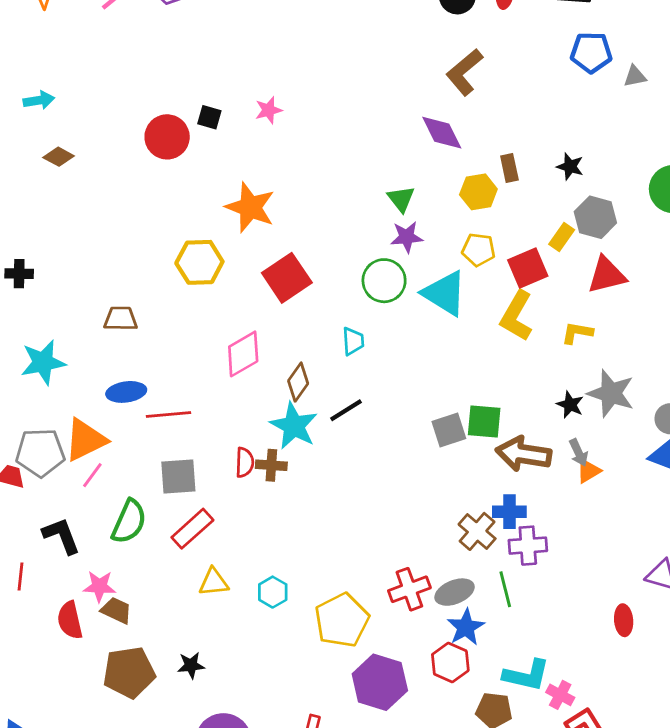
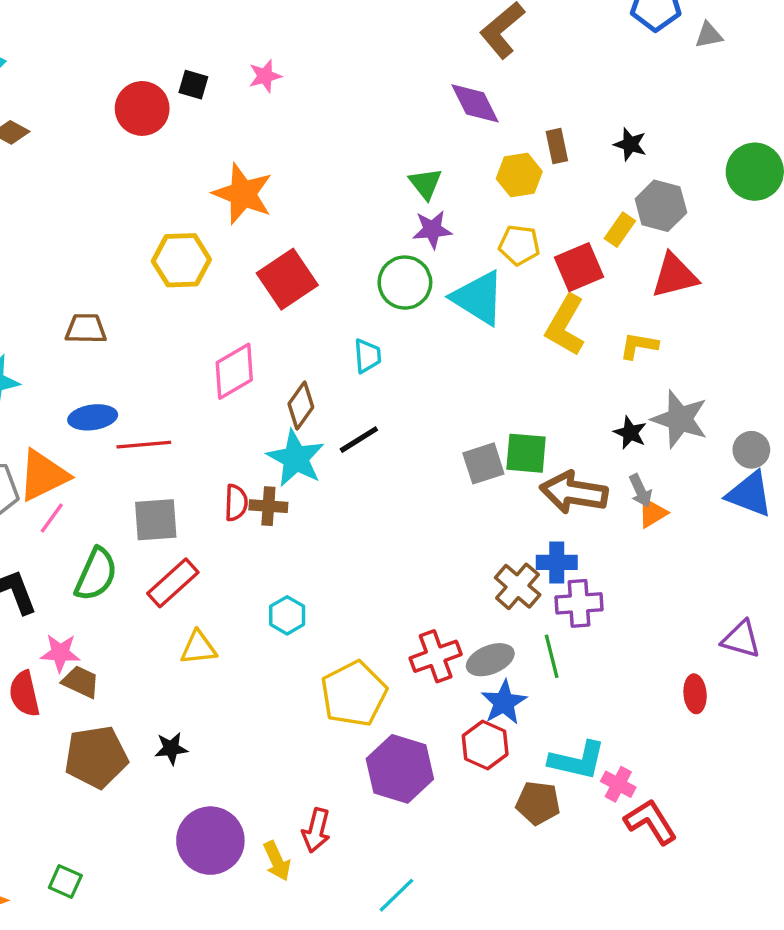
cyan hexagon: (273, 592) -> (287, 615), moved

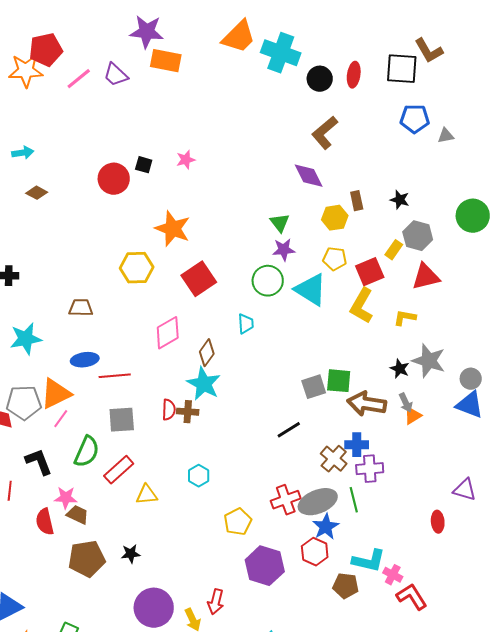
black line: (359, 440) -> (289, 430), moved
red rectangle: (173, 583) -> (119, 470), moved
gray ellipse: (490, 660) -> (318, 502), size x1.4
yellow pentagon: (354, 694) -> (238, 522), size x0.7

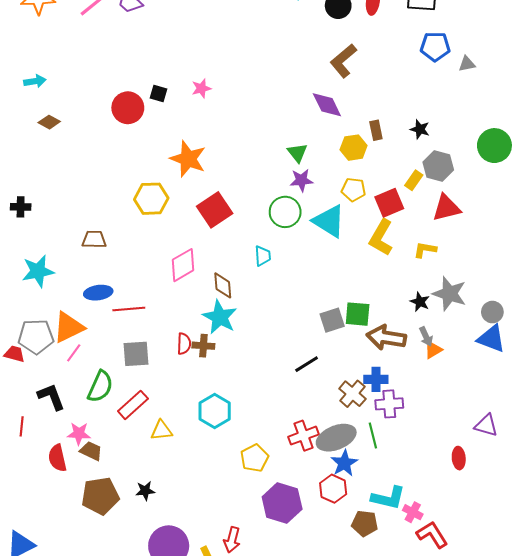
brown diamond: (207, 353) -> (223, 285), turned -40
cyan hexagon: (199, 476) -> (215, 411), size x1.5

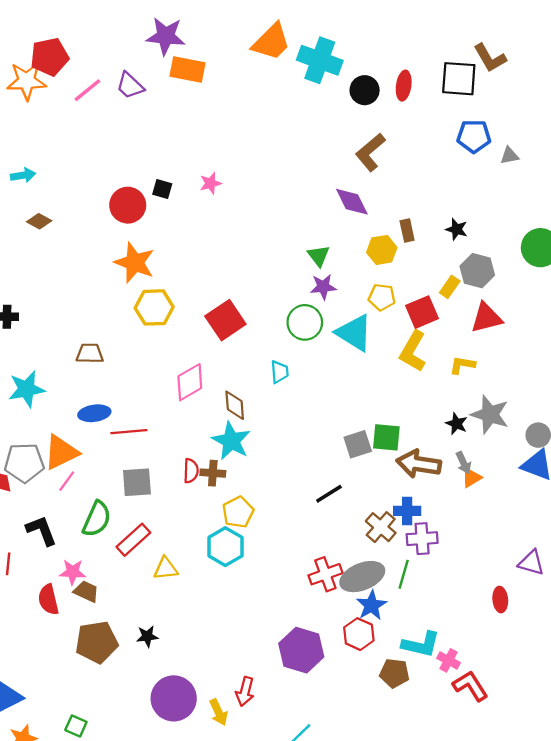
orange star: (188, 159) -> (135, 263), moved
green line: (373, 436) -> (404, 574), turned 30
yellow pentagon: (254, 458) -> (238, 512), moved

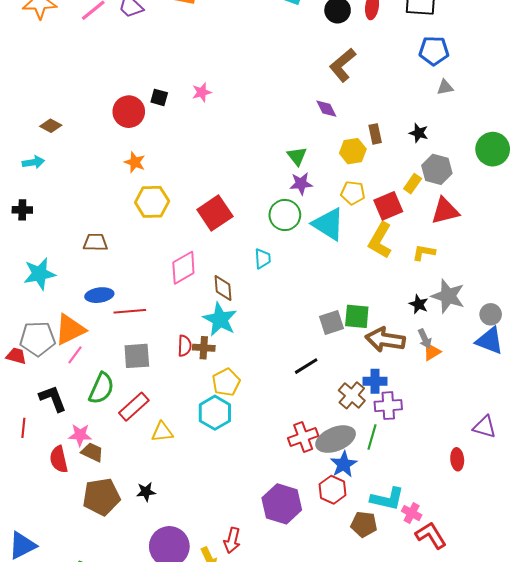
gray triangle: (509, 156) -> (445, 87), moved
cyan arrow: (23, 175) -> (33, 162), moved
purple diamond: (352, 202) -> (326, 109), size x0.7
orange star: (135, 263) -> (135, 162), size x0.6

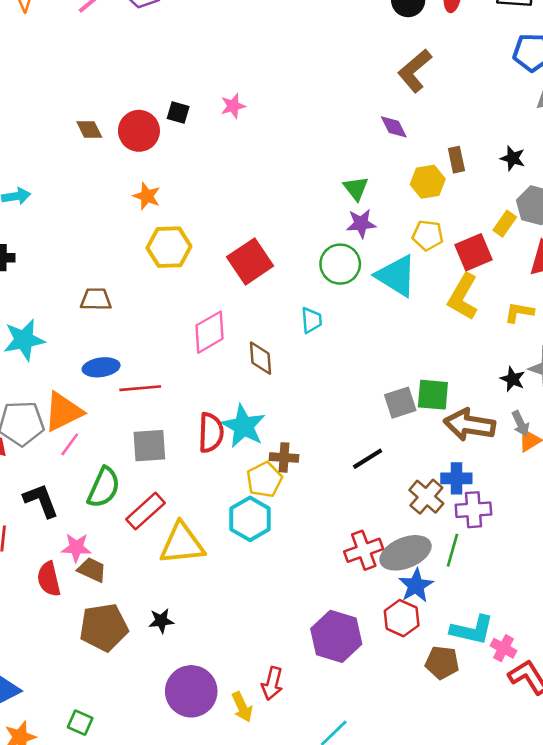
brown diamond: (51, 126) -> (89, 130), moved, turned 35
cyan star: (220, 319) -> (243, 426), moved
red semicircle: (184, 346) -> (211, 433), size x1.4
brown cross: (204, 348) -> (284, 457), moved
yellow triangle: (162, 432) -> (182, 544), size x1.6

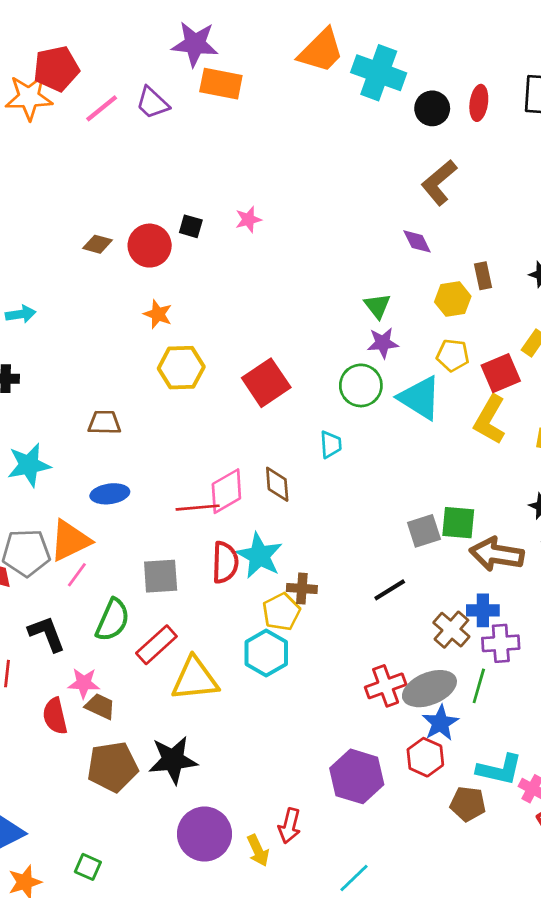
brown diamond: (89, 130) -> (97, 244), turned -48
pink diamond: (210, 332) -> (226, 491), moved
red line: (140, 388) -> (198, 508), moved
black star: (161, 621) -> (173, 760), size x1.8

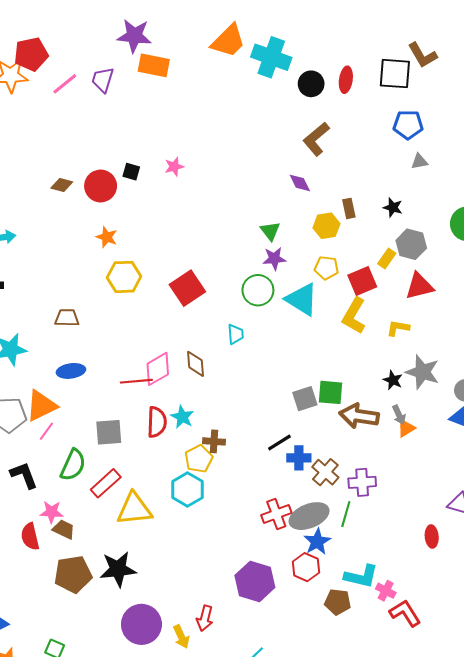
purple trapezoid: (152, 103) -> (103, 80), turned 64
cyan star: (259, 556) -> (182, 417), size x0.7
blue cross: (483, 610) -> (299, 458), moved

